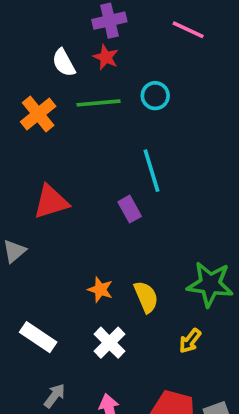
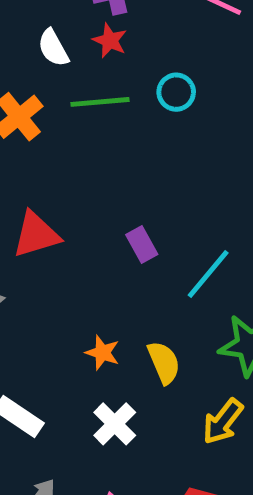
cyan line: (152, 171) -> (208, 274), moved, turned 57
yellow arrow: (190, 341) -> (223, 421), size x1.4

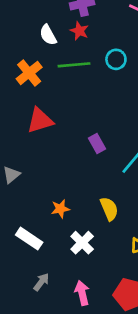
red triangle: (36, 235) -> (40, 120), moved
orange star: (102, 353) -> (60, 209), moved, turned -30

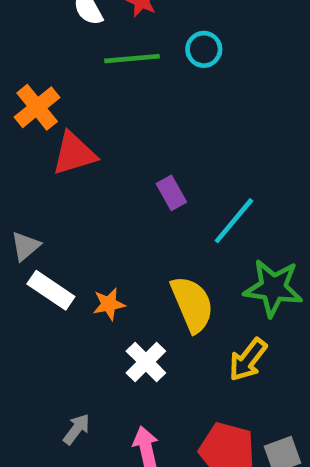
orange cross: (29, 73) -> (37, 107), moved
yellow semicircle: (109, 209) -> (192, 304), size x1.4
white rectangle: (29, 239) -> (51, 290), moved

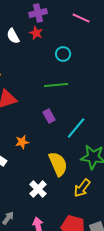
green line: (132, 59) -> (56, 85), moved
orange star: (109, 304) -> (22, 142), moved

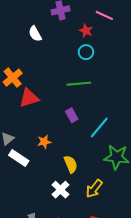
red star: (36, 33) -> (86, 31), moved
yellow semicircle: (58, 164) -> (71, 164), moved, size x0.7
yellow arrow: (82, 188) -> (94, 189), moved

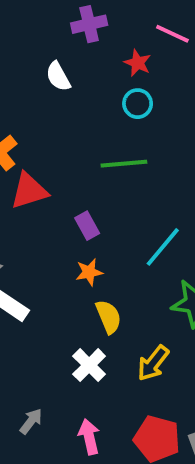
white semicircle: (35, 34) -> (58, 76), moved
purple rectangle: (72, 115) -> (87, 226), moved
orange star: (44, 142) -> (89, 272), moved

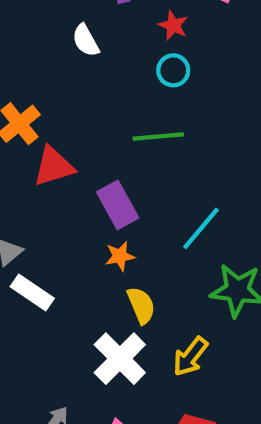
purple rectangle: (87, 226) -> (118, 205), size x1.5
white cross: (89, 365) -> (120, 359), size x1.4

